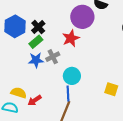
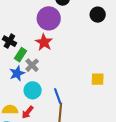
green rectangle: (36, 42) -> (20, 55), moved
cyan circle: (72, 76) -> (33, 90), moved

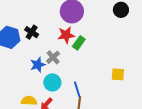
red star: (44, 42) -> (66, 35), turned 30
green rectangle: (20, 55) -> (79, 43), moved

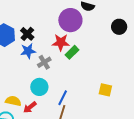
blue star: (38, 65) -> (28, 51), moved
blue line: (77, 89) -> (63, 98), turned 35

